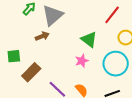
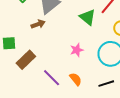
green triangle: (89, 39) -> (88, 17), moved

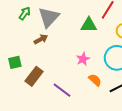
green triangle: (88, 17) -> (89, 25), turned -30
orange semicircle: (76, 79) -> (95, 80), moved

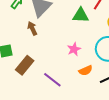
brown arrow: (41, 39) -> (32, 28), turned -88
orange semicircle: (95, 80) -> (86, 70), turned 112

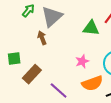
orange semicircle: (86, 70) -> (92, 83), size x1.5

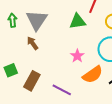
green arrow: (28, 11) -> (12, 20), turned -32

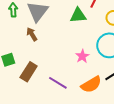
pink star: (77, 56) -> (82, 56), moved
orange semicircle: (93, 75) -> (91, 84), moved

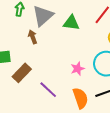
green triangle: (78, 15) -> (71, 23), moved
orange semicircle: (91, 84) -> (80, 98), turned -90

